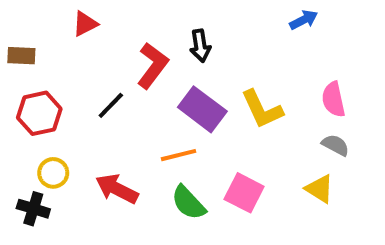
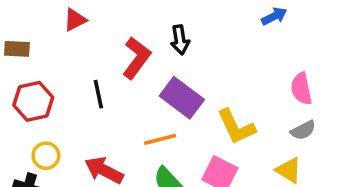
black line: (111, 105) -> (98, 94), turned -56
yellow L-shape: (262, 109) -> (236, 127), moved
gray semicircle: (335, 145) -> (303, 130), turned 125

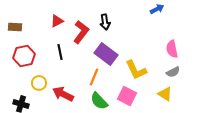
red triangle: (75, 20) -> (57, 21), moved
orange line: (160, 139) -> (94, 77), turned -54
yellow circle: (46, 156) -> (39, 83), moved

